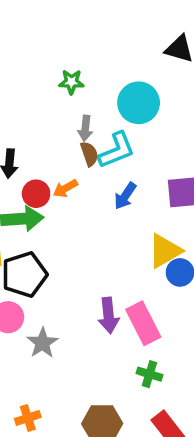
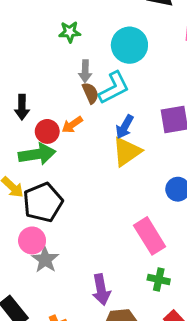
yellow triangle: (165, 251) -> (127, 152), moved
purple arrow: (108, 315) -> (101, 290), moved
gray star: (42, 343) -> (45, 260), moved

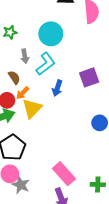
brown semicircle: (90, 93) -> (14, 77), moved
yellow triangle: (127, 152) -> (32, 108), moved
pink rectangle: (150, 236) -> (64, 174), moved

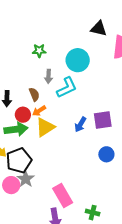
purple square: (89, 77) -> (103, 120), moved
blue arrow: (57, 88) -> (80, 125), moved
gray star: (21, 185) -> (26, 179), moved

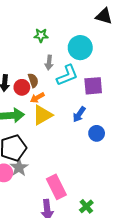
red circle: (23, 115) -> (22, 87), moved
purple square: (103, 120) -> (93, 86), moved
blue circle: (106, 154) -> (97, 133), moved
green cross: (93, 213) -> (86, 206), turned 32

